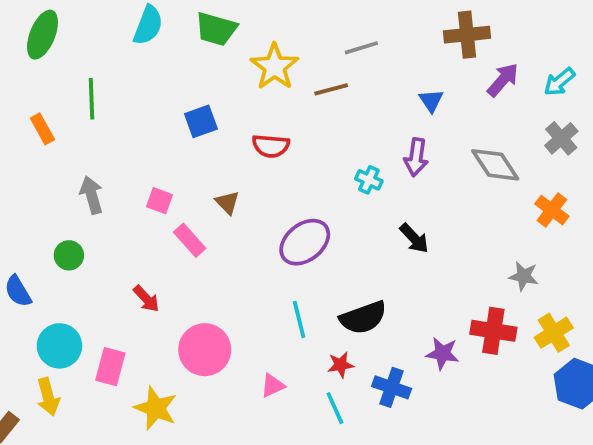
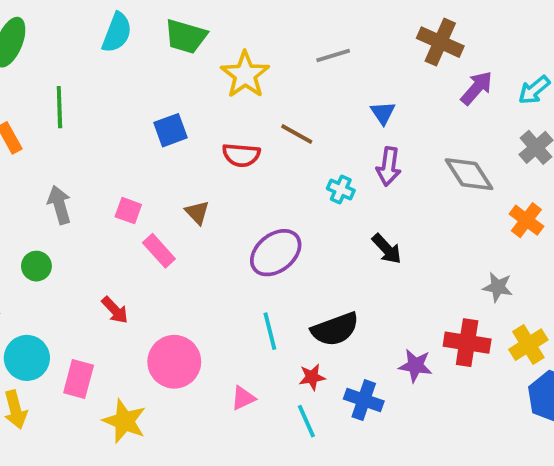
brown cross: (467, 35) -> (440, 42), turned 30
brown line: (331, 89) -> (297, 134), moved, turned 44
blue triangle: (431, 101) -> (383, 113), moved

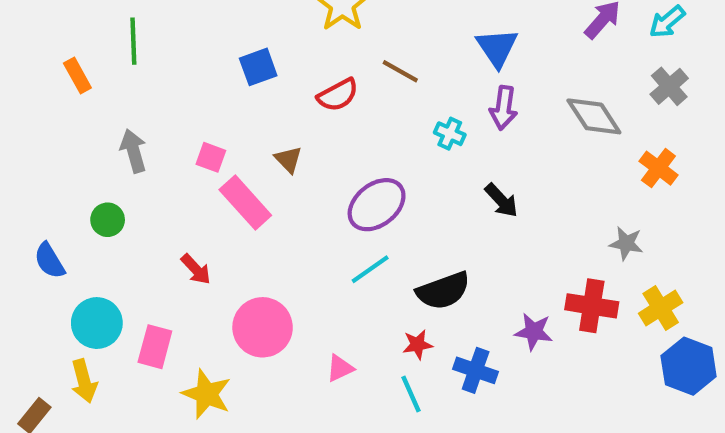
blue triangle: (383, 113) -> (497, 48), size x1.5
red semicircle: (241, 155) -> (338, 95), turned -33
pink rectangle: (159, 251) -> (245, 203), size x1.4
cyan line: (270, 331) -> (370, 269), moved, turned 69

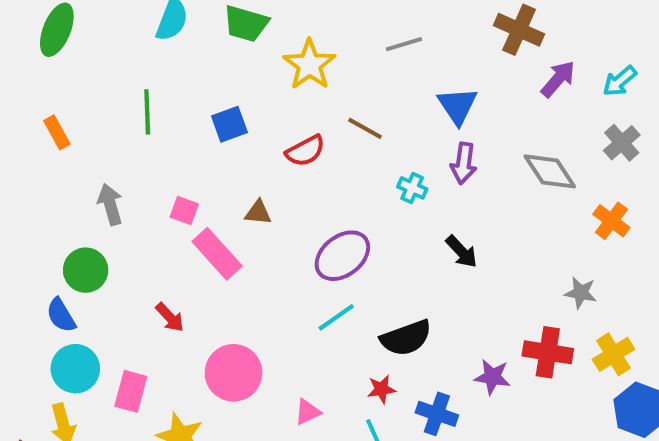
green line: (133, 41) -> (147, 112), moved
brown triangle: (288, 159) -> (258, 213), turned -40
green circle: (108, 220) -> (86, 270), size x1.4
blue semicircle: (49, 261) -> (61, 315), moved

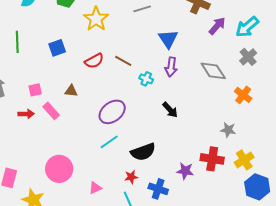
cyan arrow: (620, 81) -> (247, 27), size x1.4
brown line: (365, 128) -> (123, 61), moved
pink square: (184, 211) -> (35, 90), turned -32
pink rectangle: (217, 254) -> (51, 111), size x0.7
red arrow: (170, 317) -> (26, 114), moved, turned -49

